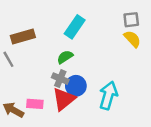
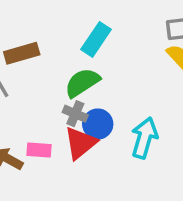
green semicircle: (65, 57) -> (82, 83), size x1.5

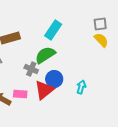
gray cross: (75, 114) -> (31, 69), moved
cyan arrow: (144, 138) -> (81, 87), size x0.6

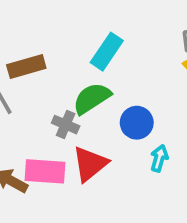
blue circle: (54, 79) -> (137, 123), moved
pink rectangle: (20, 94) -> (45, 171), size x1.5

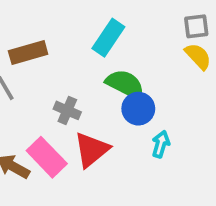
green semicircle: (92, 98) -> (125, 84), moved, turned 60
pink rectangle: (45, 171) -> (47, 157), turned 42

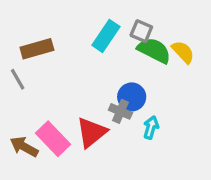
gray square: (196, 26) -> (141, 31), moved, turned 30
green semicircle: (125, 84) -> (154, 50), moved
gray cross: (67, 110) -> (120, 111), moved

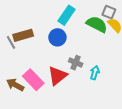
gray square: (141, 31) -> (109, 12), moved
brown rectangle: (37, 49) -> (23, 35), moved
blue circle: (132, 97) -> (57, 37), moved

